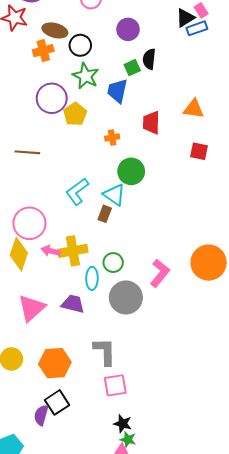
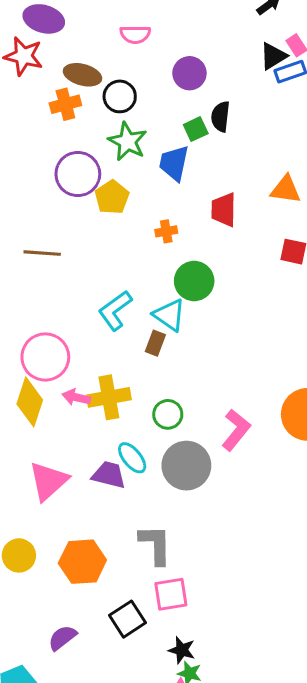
cyan ellipse: (92, 278) -> (132, 458), moved, turned -40
black square: (57, 402) -> (127, 619), moved
purple semicircle: (41, 415) -> (62, 638), turned 36

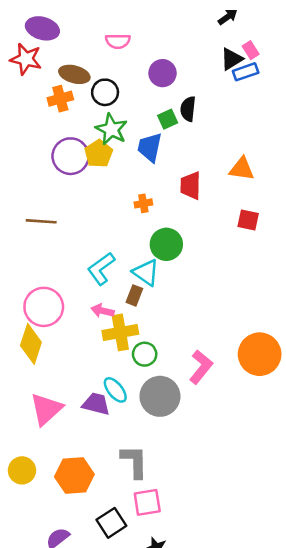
yellow pentagon: (112, 197) -> (99, 154), moved
pink arrow: (76, 397) -> (102, 311), moved
yellow cross: (109, 397) -> (120, 332), moved

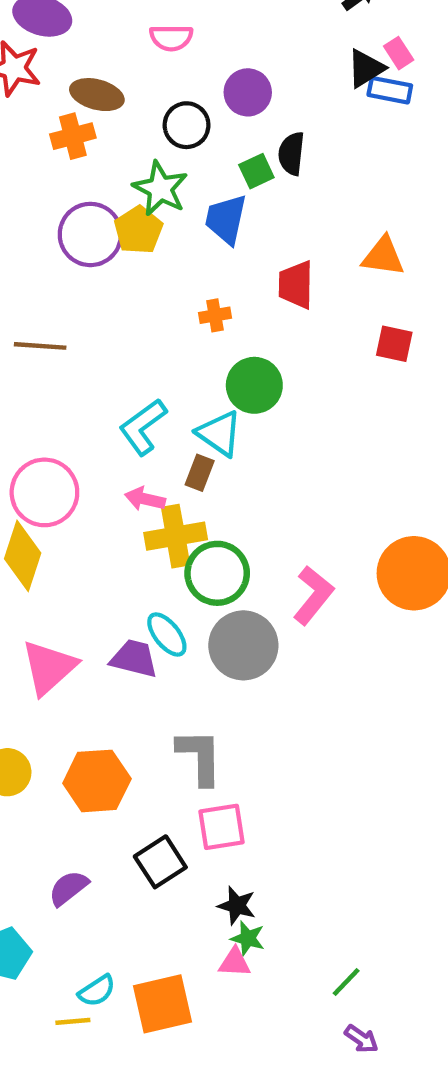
blue rectangle: (246, 72) -> (390, 90), turned 30
black circle: (105, 92) -> (187, 125), moved
green circle: (145, 354) -> (217, 573), size x1.5

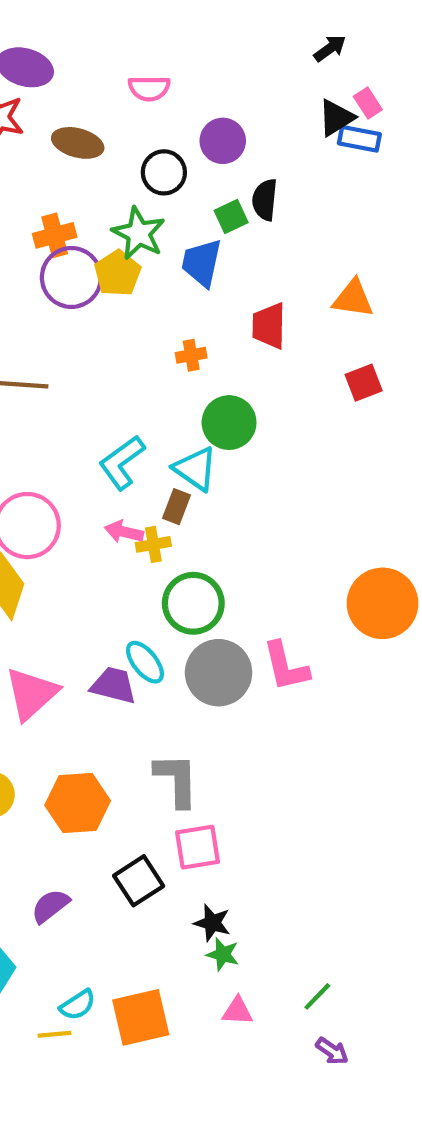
orange cross: (73, 136) -> (55, 235), moved
red square: (394, 344) -> (364, 383), turned -33
yellow cross: (176, 536) -> (153, 544), moved, size x0.6
pink L-shape: (313, 595) -> (286, 666), moved, turned 128
pink triangle: (235, 962) -> (237, 1011), moved

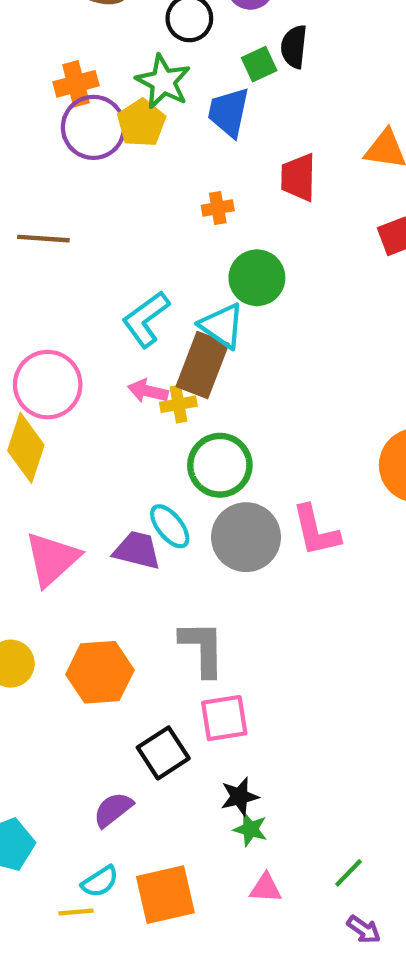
brown rectangle: (176, 507) -> (202, 365), size x1.8
purple semicircle: (50, 906) -> (113, 810), moved
black star: (212, 923) -> (239, 797), turned -30

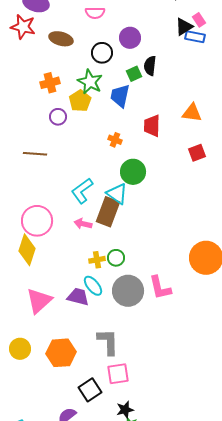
purple circle: (93, 127) -> (58, 117), moved, size x0.6
orange cross: (218, 208) -> (115, 140), turned 32
yellow cross: (178, 404) -> (97, 260), moved
green circle: (220, 465) -> (116, 258), size x0.6

